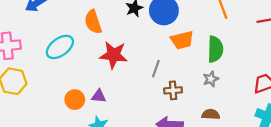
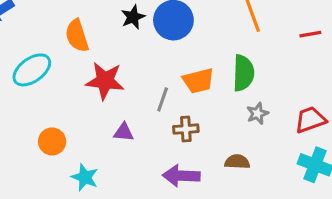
orange trapezoid: (182, 40) -> (198, 81), moved
gray star: (211, 79) -> (257, 113), moved
purple triangle: (99, 96) -> (124, 132), moved

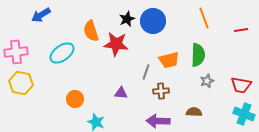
red star: (105, 81) -> (116, 44), moved
red trapezoid: (310, 120) -> (241, 85), turned -150

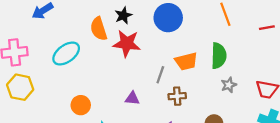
black star: (127, 19) -> (123, 15), moved

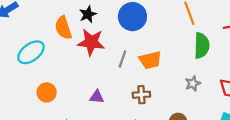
green semicircle: (219, 56) -> (202, 46), moved
gray line: (160, 75) -> (122, 59), moved
orange circle: (81, 105) -> (47, 92), moved

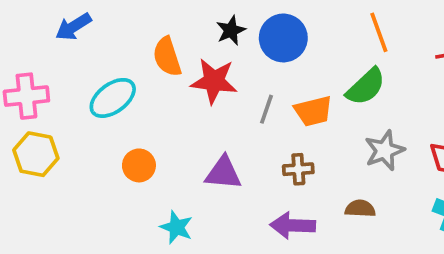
black star: (88, 14) -> (231, 30), moved
green semicircle: (202, 46) -> (366, 87), moved, turned 45
gray star: (193, 83) -> (385, 150), size x1.5
purple triangle: (97, 97) -> (223, 173), size x1.5

